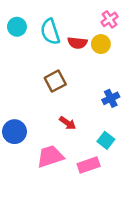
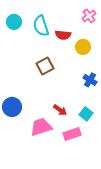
yellow circle: (101, 44) -> (83, 47), moved
blue cross: (111, 98) -> (90, 80), turned -32
red arrow: (68, 123) -> (60, 110), moved

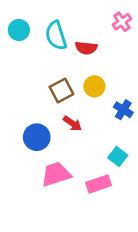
yellow circle: (83, 47) -> (94, 86), moved
blue circle: (12, 107) -> (37, 137), moved
red arrow: (60, 110) -> (72, 123), moved

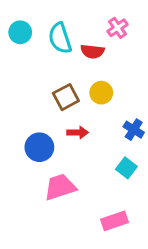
pink cross: (122, 22) -> (117, 28), moved
blue cross: (123, 110) -> (134, 130), moved
red arrow: (72, 123) -> (78, 132), turned -36
pink rectangle: (99, 184) -> (115, 221), moved

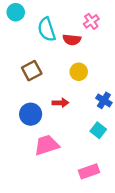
cyan circle: (20, 32) -> (16, 12), moved
brown square: (66, 97) -> (32, 71), moved

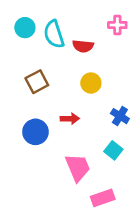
cyan circle: (16, 12) -> (25, 28), moved
pink cross: (91, 21) -> (117, 25), moved, turned 35
pink trapezoid: (47, 145) -> (78, 167), moved, turned 85

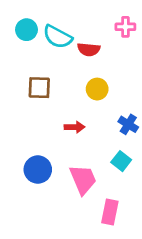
cyan semicircle: (54, 34) -> (58, 37), turned -44
brown square: (37, 82) -> (39, 88), turned 30
blue circle: (35, 132) -> (38, 170), moved
pink rectangle: (103, 198) -> (110, 212), turned -60

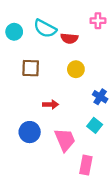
cyan circle: (26, 30) -> (14, 32), moved
red arrow: (75, 127) -> (51, 104), moved

